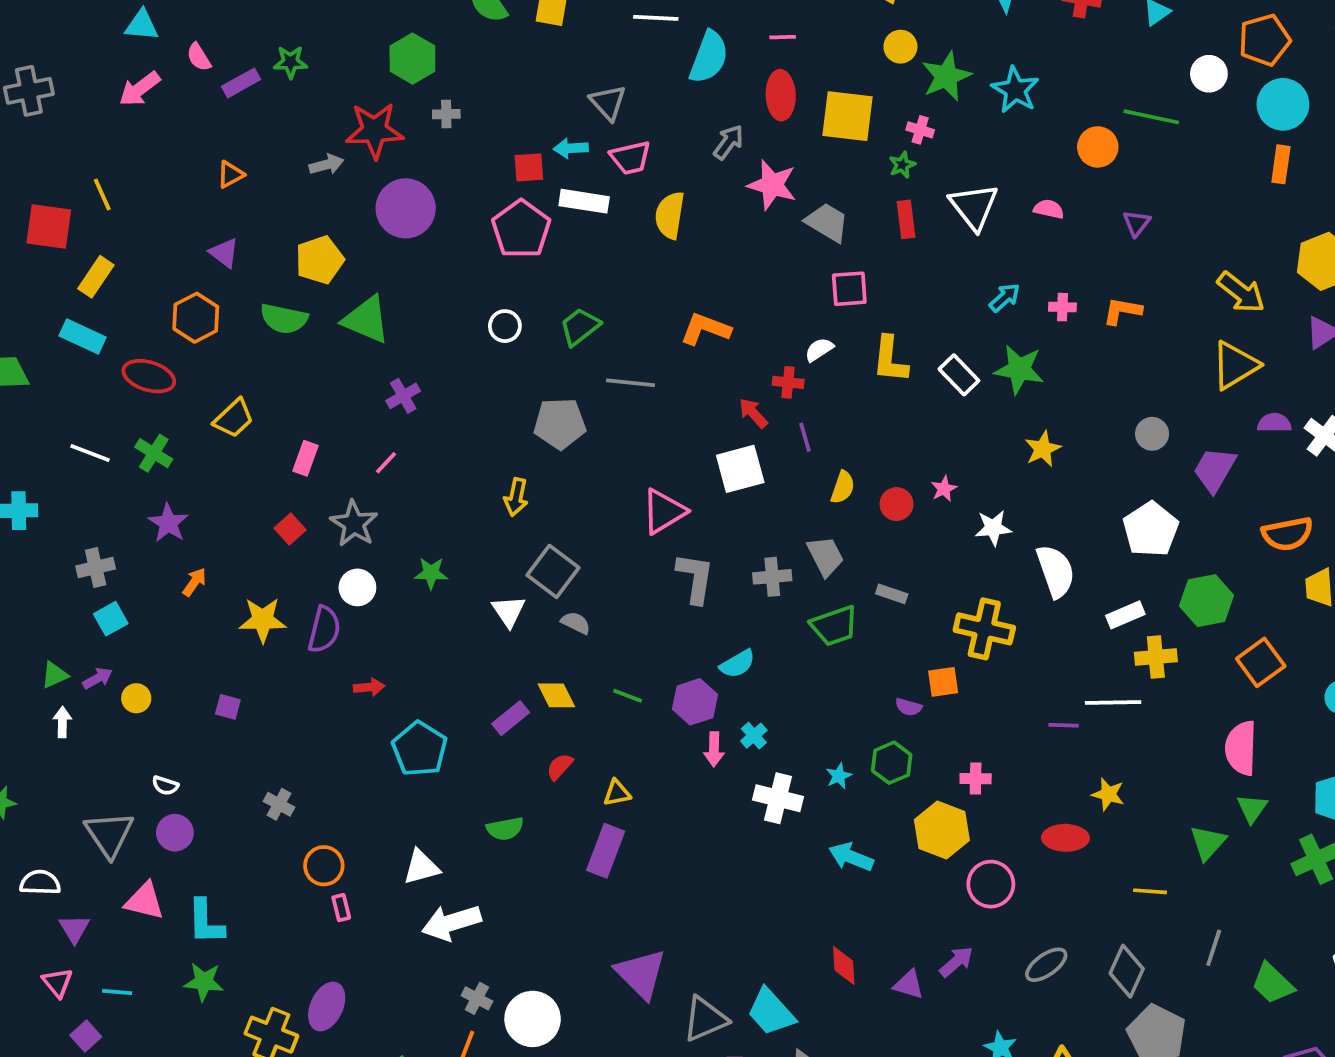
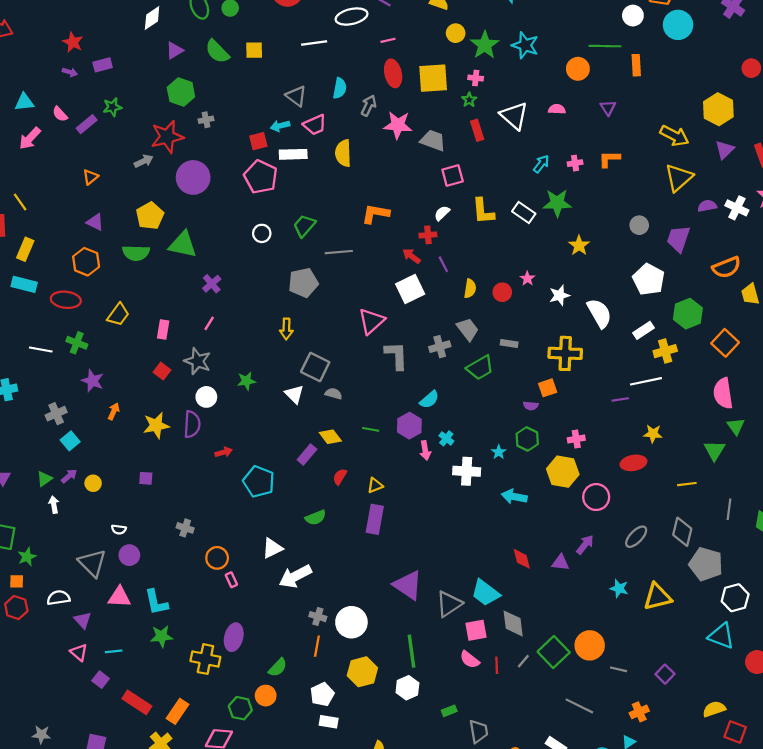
cyan semicircle: (709, 57) -> (340, 88), moved, size x0.7
orange rectangle: (1281, 164) -> (636, 65), moved

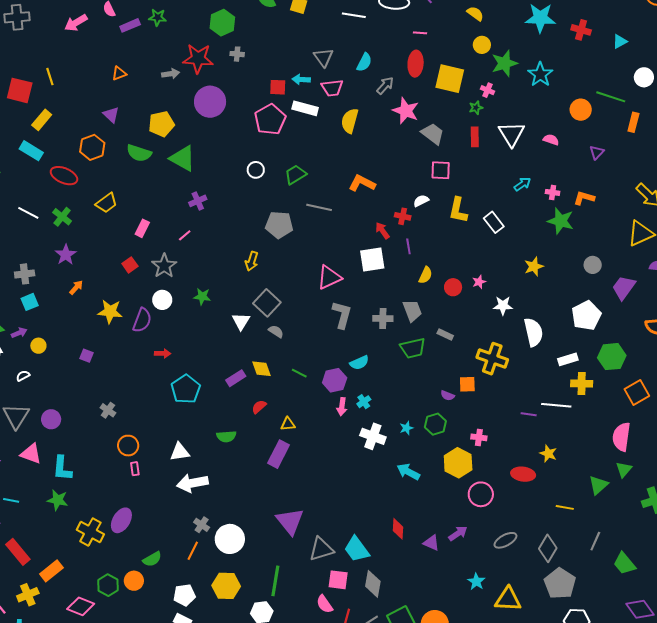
green star: (557, 203) -> (561, 221), moved
white semicircle: (119, 529) -> (23, 376), moved, turned 128

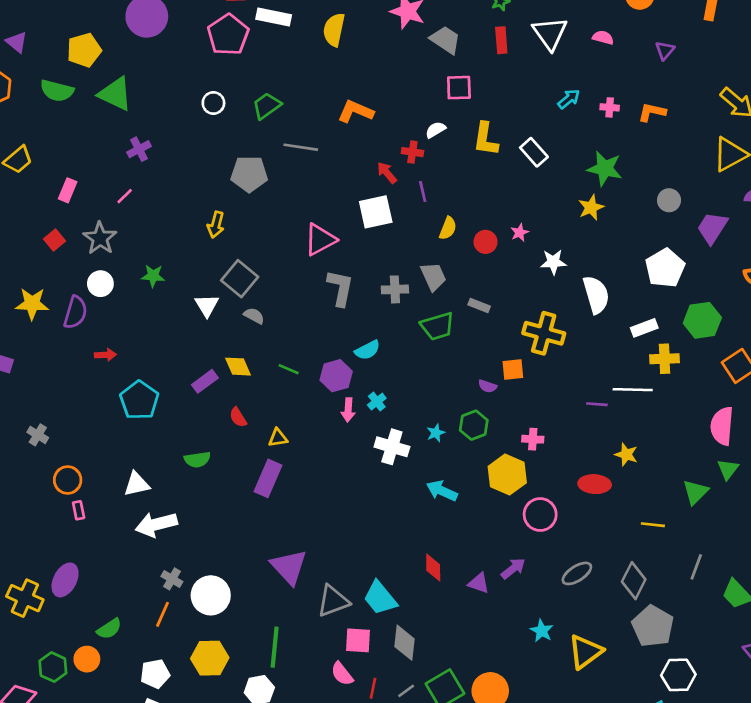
green star: (561, 221) -> (605, 168), moved
red semicircle: (259, 407) -> (238, 417), turned -77
yellow triangle: (508, 599) -> (585, 652), turned -36

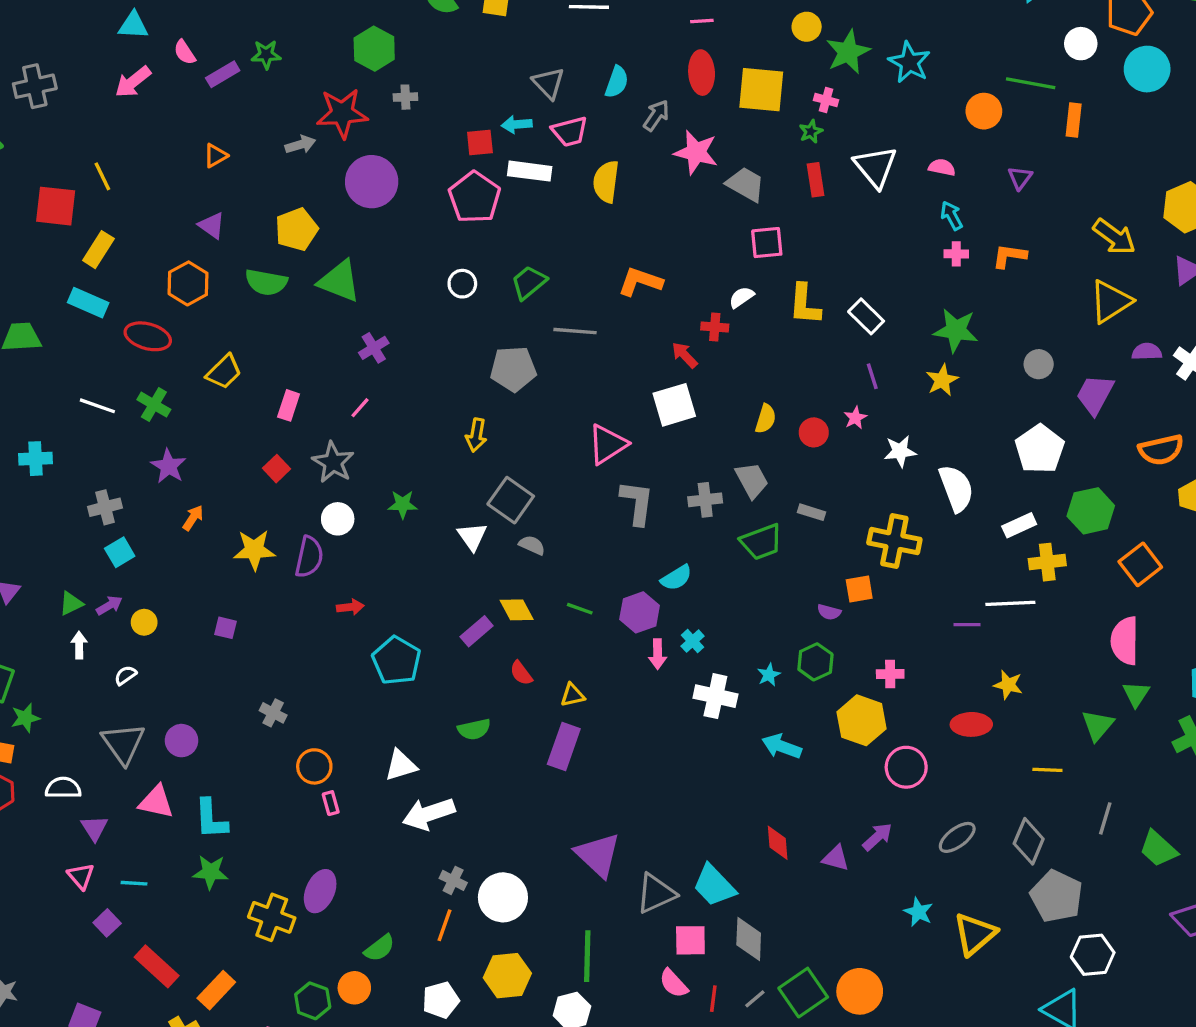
cyan arrow: (569, 99) -> (952, 216), moved, turned -75
purple line: (423, 192) -> (872, 376), moved

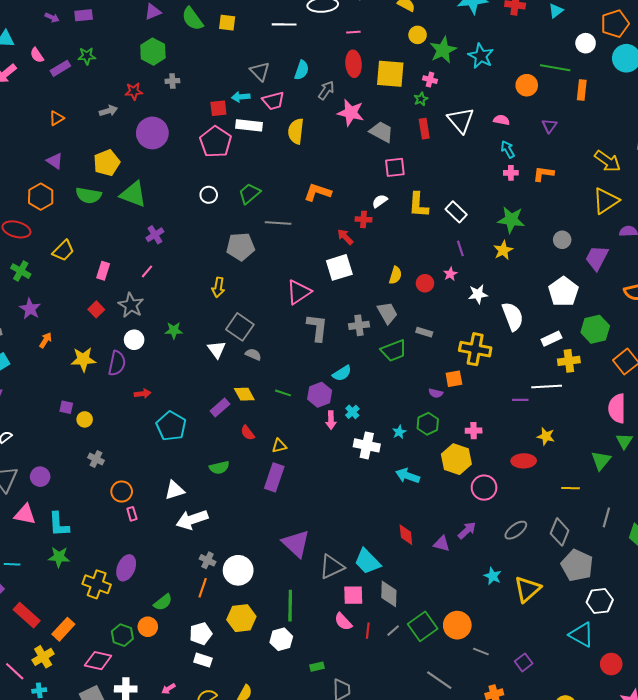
red star: (342, 113) -> (134, 91), size x0.6
yellow circle: (144, 622) -> (85, 419), moved

